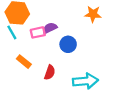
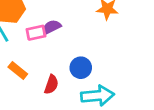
blue circle: (68, 44) -> (81, 68), moved

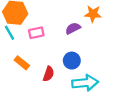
purple semicircle: (51, 27) -> (73, 28), moved

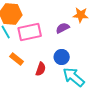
pink rectangle: (36, 33) -> (30, 32), size x1.6
cyan arrow: (85, 83) -> (74, 77), turned -135

